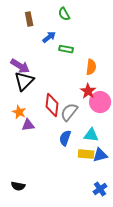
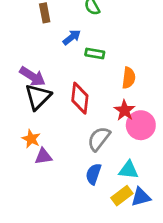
red diamond: (52, 105) -> (80, 98), moved
yellow rectangle: (86, 154) -> (122, 196), turned -42

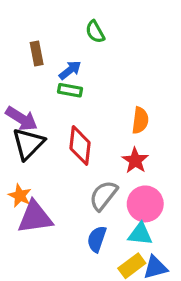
brown rectangle: (45, 13) -> (37, 53), moved
green rectangle: (95, 53) -> (70, 90), moved
pink circle: (141, 125) -> (145, 204), moved
purple triangle: (43, 156) -> (35, 217), size x1.6

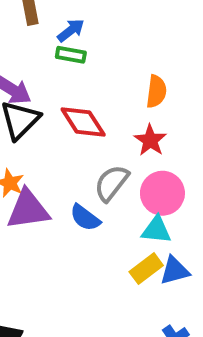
red diamond: (80, 145) -> (83, 122), turned -39
blue semicircle: (97, 239) -> (85, 218), moved, turned -72

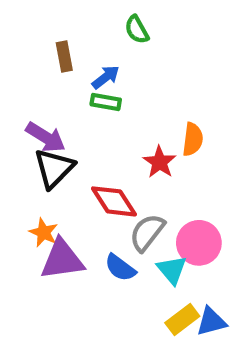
red diamond: (83, 122) -> (114, 201), moved
red star: (150, 140) -> (160, 162), moved
cyan triangle: (156, 230) -> (172, 270), moved, turned 44

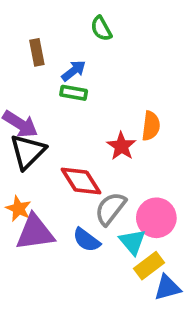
yellow rectangle: (182, 319) -> (149, 266), moved

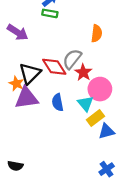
red star: (121, 146) -> (83, 72), moved
black triangle: (28, 152) -> (30, 73), moved
gray semicircle: (110, 209) -> (72, 59), moved
blue semicircle: (86, 240) -> (58, 102), turned 42

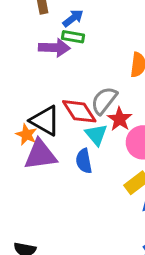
purple arrow: (18, 32) -> (54, 48), moved, turned -30
black triangle: (30, 73) -> (45, 121), turned -45
cyan triangle: (85, 104) -> (96, 135), moved

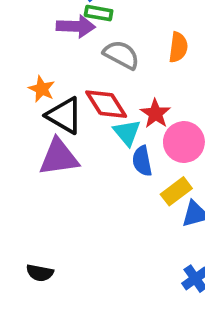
gray semicircle: (104, 100) -> (121, 55), moved, turned 80
orange star: (26, 135) -> (42, 89), moved
blue semicircle: (84, 161) -> (142, 161), moved

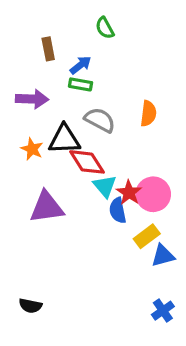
purple arrow: (76, 26) -> (32, 99), moved
red star: (155, 114) -> (129, 193), moved
black triangle: (64, 115) -> (64, 139), moved, turned -32

